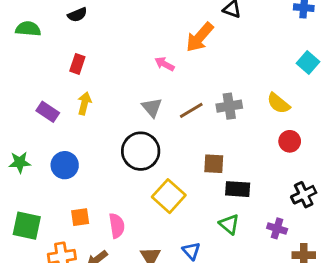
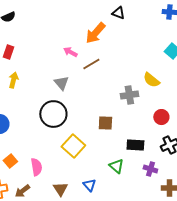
gray cross: (229, 106) -> (129, 95), moved
brown line: (191, 110) -> (91, 64), moved
red circle: (290, 141) -> (161, 117), moved
black rectangle: (238, 189) -> (135, 145), moved
orange square: (80, 217) -> (10, 161), turned -32

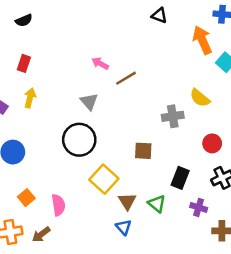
orange arrow: (95, 33) -> (202, 40), moved, turned 115
black rectangle: (135, 145) -> (180, 178), turned -72
brown triangle: (60, 189) -> (127, 201), moved

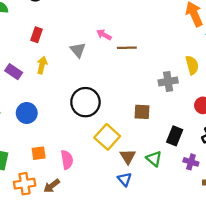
brown line: (126, 78) -> (127, 48), turned 30
yellow semicircle: (200, 98) -> (192, 65), turned -144
gray triangle: (89, 102) -> (78, 50), moved
orange square: (26, 198) -> (39, 153), turned 32

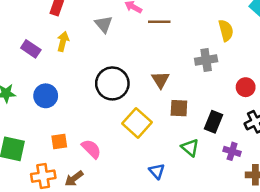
yellow semicircle: (192, 65) -> (226, 30), moved
brown square: (142, 112) -> (179, 108), moved
brown triangle: (128, 156) -> (160, 80), moved
pink semicircle: (67, 160) -> (91, 149), turned -36

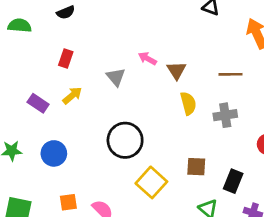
brown line: (159, 22) -> (231, 74), moved
yellow semicircle: (226, 30) -> (188, 103), moved
yellow arrow: (63, 42) -> (72, 95), turned 36
brown triangle: (160, 80) -> (176, 70), moved

